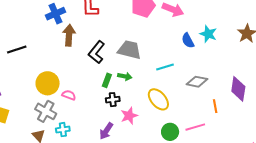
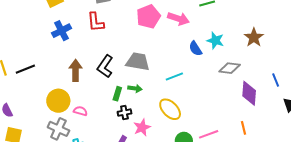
brown arrow: (69, 35) -> (76, 70), moved
gray diamond: (197, 82) -> (230, 68), moved
orange line: (215, 106) -> (243, 128), moved

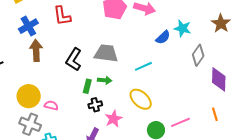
blue semicircle: (195, 49) -> (163, 37), turned -98
gray diamond: (230, 68) -> (198, 55), turned -60
brown arrow: (76, 70) -> (36, 50), moved

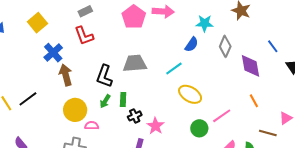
blue semicircle: (163, 37) -> (192, 45), moved
green arrow: (105, 80) -> (105, 101), moved, turned 128
yellow circle: (29, 96) -> (75, 110), moved
yellow ellipse: (141, 99) -> (190, 94), moved

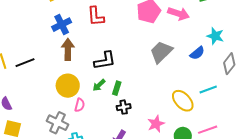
gray trapezoid: (135, 63) -> (161, 52), moved, turned -55
cyan line: (174, 68) -> (208, 90), moved
black L-shape: (104, 76) -> (105, 61), turned -135
pink semicircle: (92, 126) -> (80, 105), turned 88
pink star: (155, 126) -> (156, 124), moved

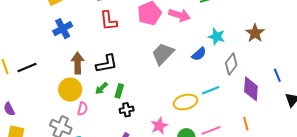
red L-shape: (96, 16) -> (109, 21), moved
brown arrow: (68, 49) -> (78, 63), moved
yellow ellipse: (183, 101) -> (186, 102), turned -60

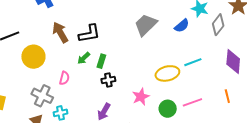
brown arrow: (78, 63) -> (60, 32), turned -30
gray diamond: (231, 64) -> (218, 25), moved
yellow circle: (70, 90) -> (33, 57), moved

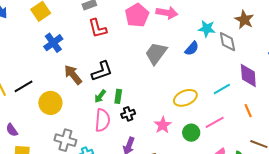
gray diamond: (218, 25) -> (227, 42), turned -40
cyan line: (193, 62) -> (222, 89), moved
pink semicircle: (64, 78) -> (102, 120), moved, size x1.6

